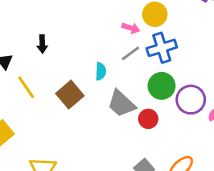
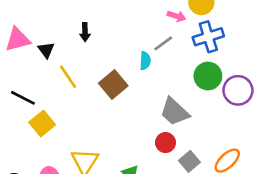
gray line: (131, 53) -> (163, 43), moved
gray trapezoid: (121, 104) -> (175, 112), moved
red circle: (148, 119) -> (165, 143), moved

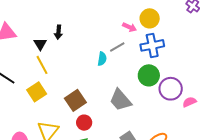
black triangle: (46, 50) -> (40, 44), moved
brown square: (113, 84) -> (75, 100), moved
yellow square: (42, 124) -> (37, 92), moved
red circle: (165, 143) -> (84, 123), moved

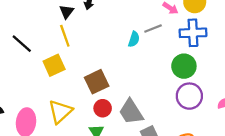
purple circle: (171, 89) -> (189, 96), moved
gray trapezoid: (120, 100) -> (131, 112), moved

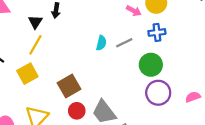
gray line: (153, 28) -> (124, 43), moved
blue cross: (193, 33) -> (157, 32), size x0.7
yellow line: (65, 36) -> (35, 45), turned 54

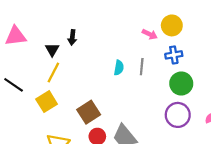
gray line: (124, 43) -> (142, 67), turned -56
green circle: (151, 65) -> (181, 84), moved

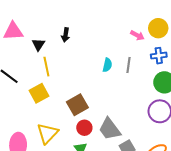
black triangle: (52, 50) -> (38, 45), moved
yellow line: (53, 72) -> (46, 67), turned -42

